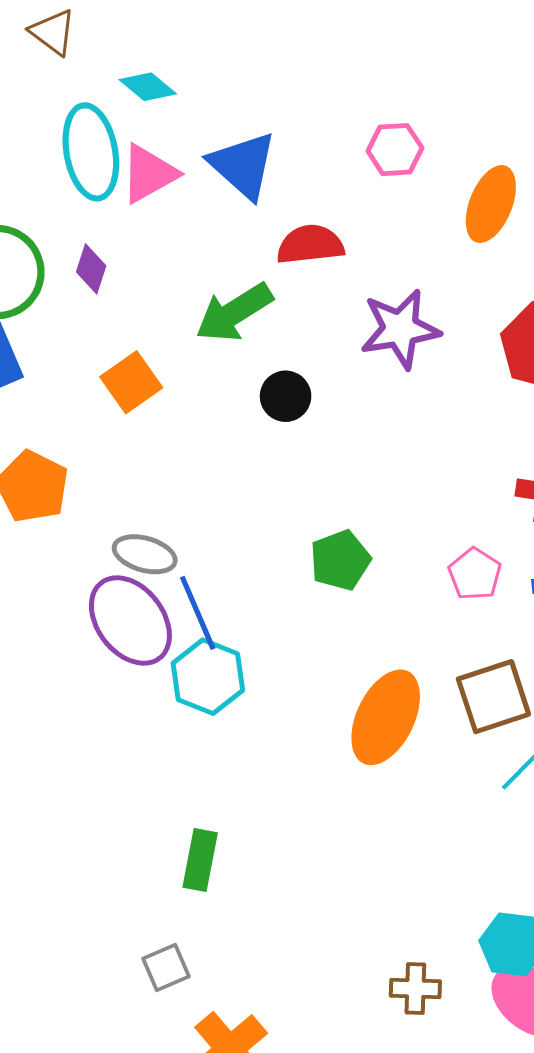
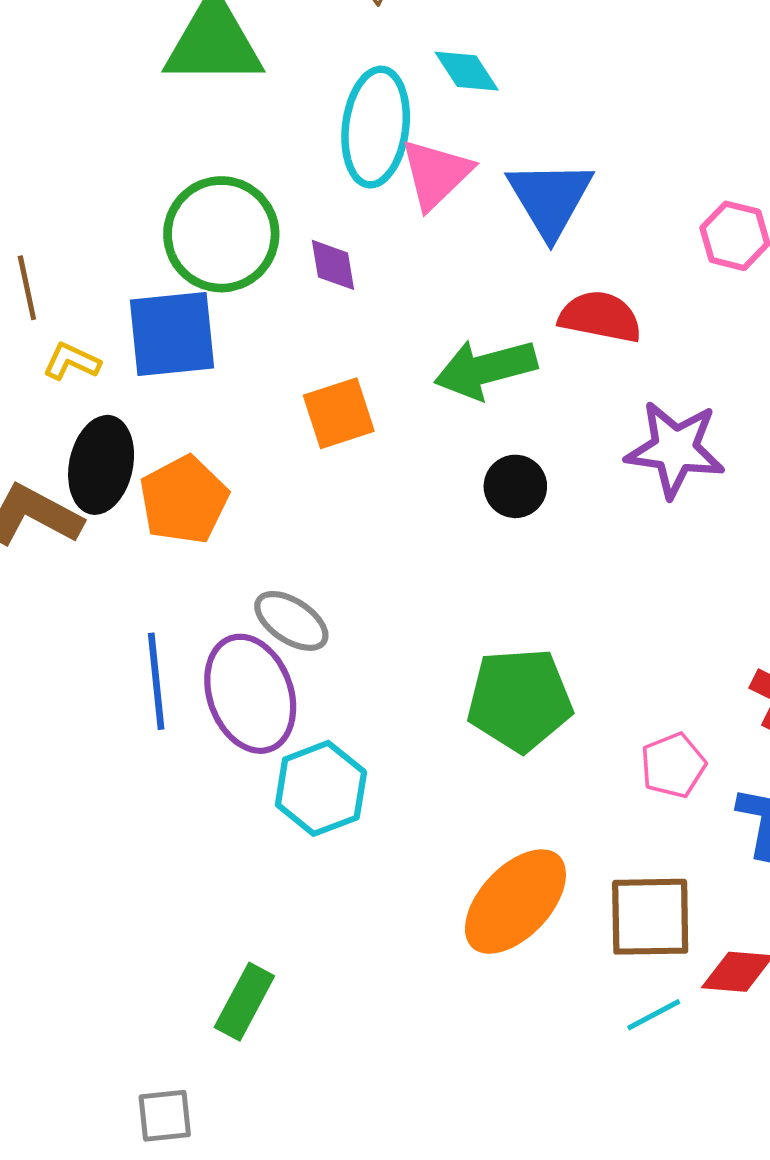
pink triangle: (149, 174) -> (436, 174), turned -32
purple diamond: (91, 269) -> (333, 265), turned -45
green pentagon: (340, 560) -> (520, 700), size x1.4
blue line: (198, 613) -> (156, 681), moved

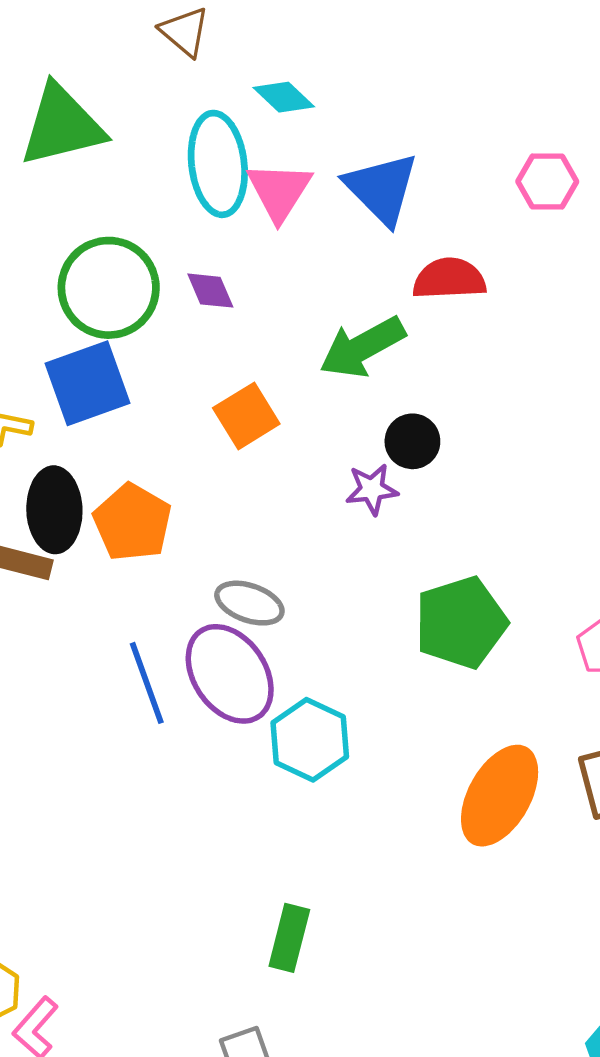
purple star: (675, 449) -> (372, 489), moved, size x0.6

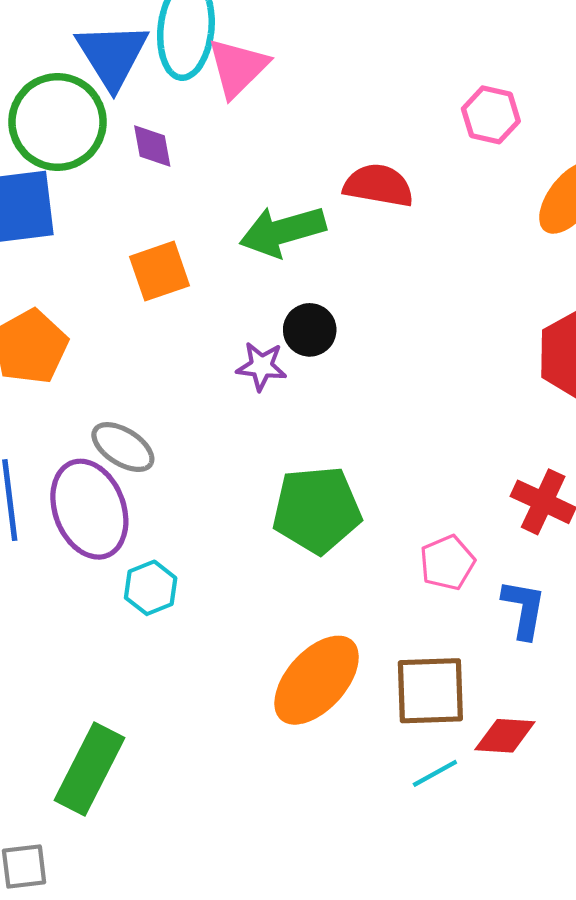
blue triangle: (382, 188) -> (112, 55), moved
cyan hexagon: (310, 740) -> (151, 588), size x0.7
green rectangle: (289, 938) -> (89, 769), size x1.4

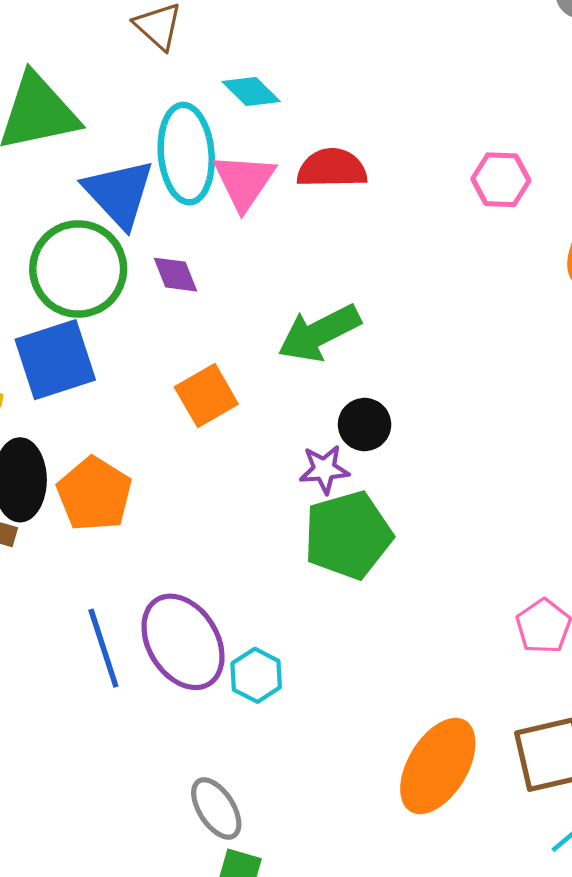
red semicircle: (379, 185) -> (332, 168), moved
gray ellipse: (123, 447) -> (216, 808), moved, turned 36
green pentagon: (317, 510) -> (348, 535), moved
cyan hexagon: (151, 588) -> (256, 675), moved

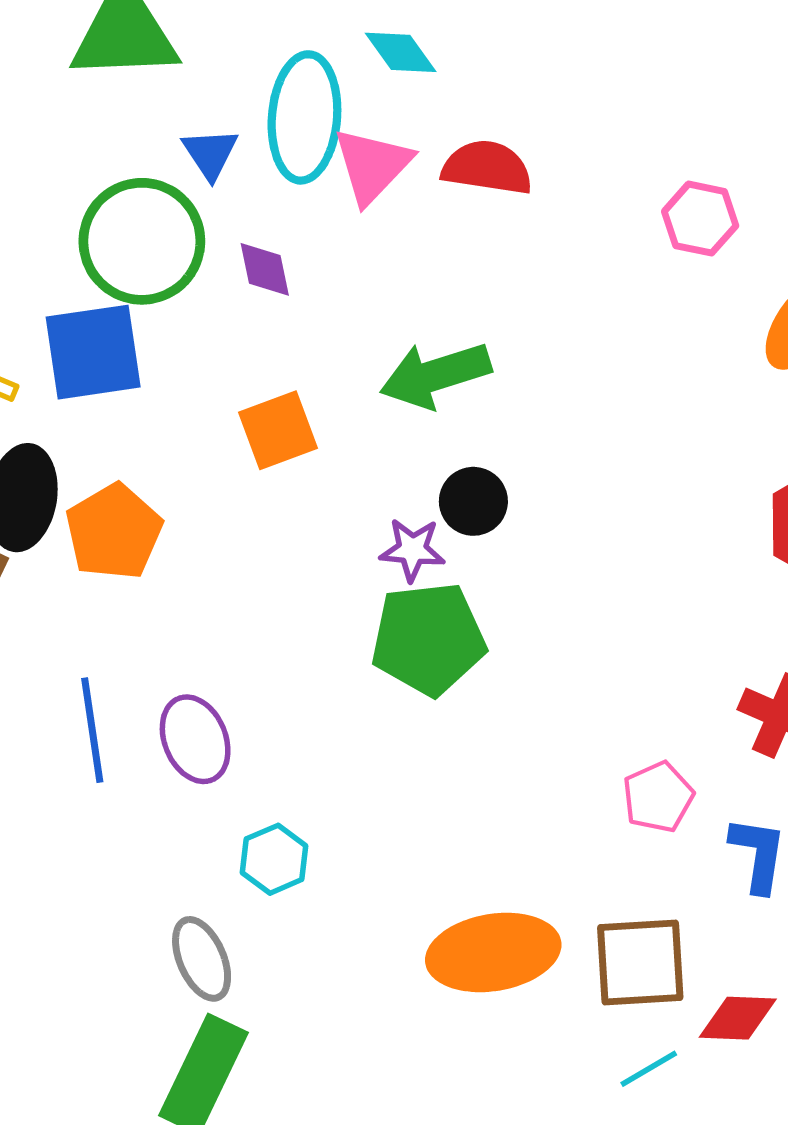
blue triangle: (119, 193) -> (210, 154), size x0.6
purple ellipse: (183, 642) -> (195, 739), size x0.7
cyan hexagon: (256, 675) -> (274, 859), moved
orange ellipse: (438, 766) -> (493, 952), turned 40

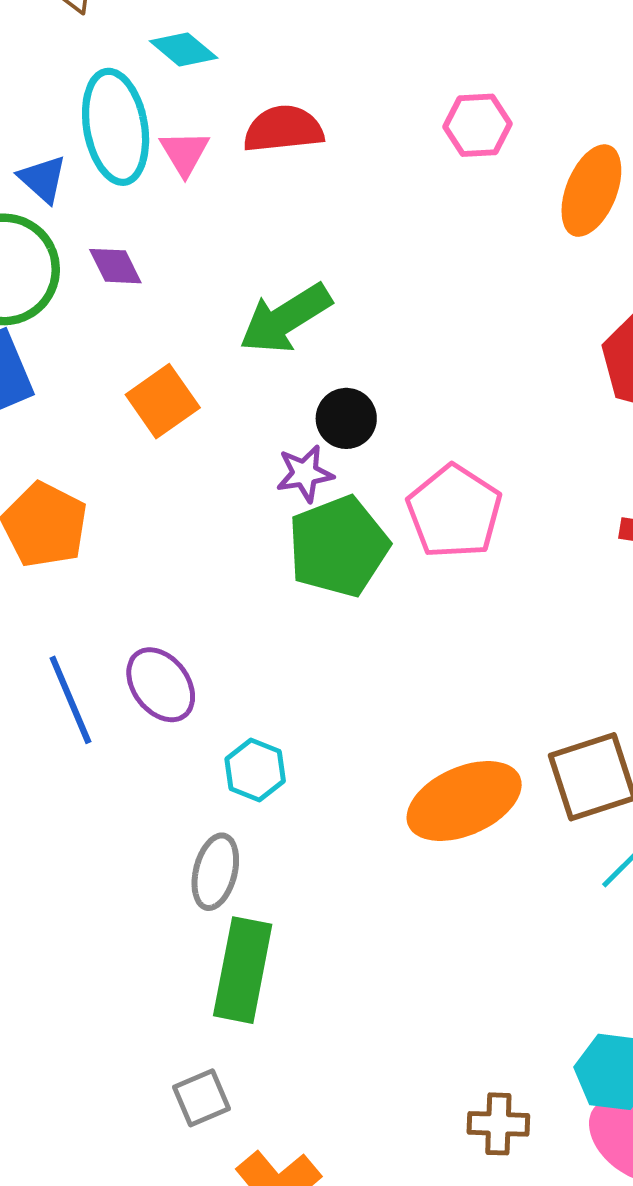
pink triangle: (372, 165) -> (184, 153), size x0.7
pink pentagon: (658, 797) -> (454, 512), moved, size x1.5
gray ellipse: (202, 959) -> (215, 872), turned 52

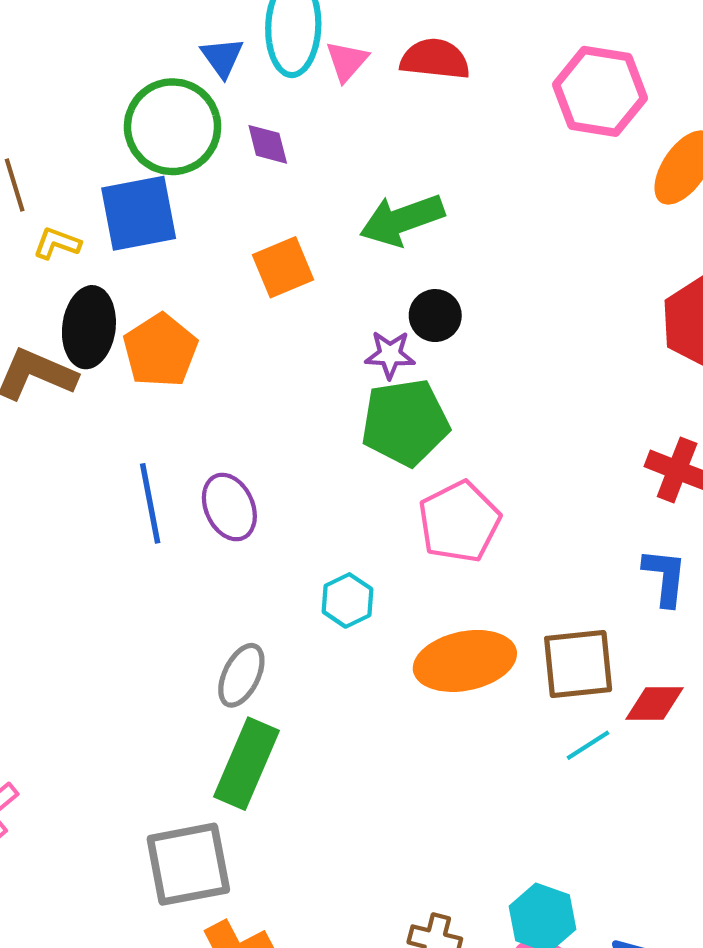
pink hexagon: (478, 125) -> (600, 91), size x1.6
pink pentagon: (454, 512) -> (459, 522), moved
cyan hexagon: (255, 770) -> (348, 600), moved
gray square: (201, 1098) -> (188, 864), size x1.8

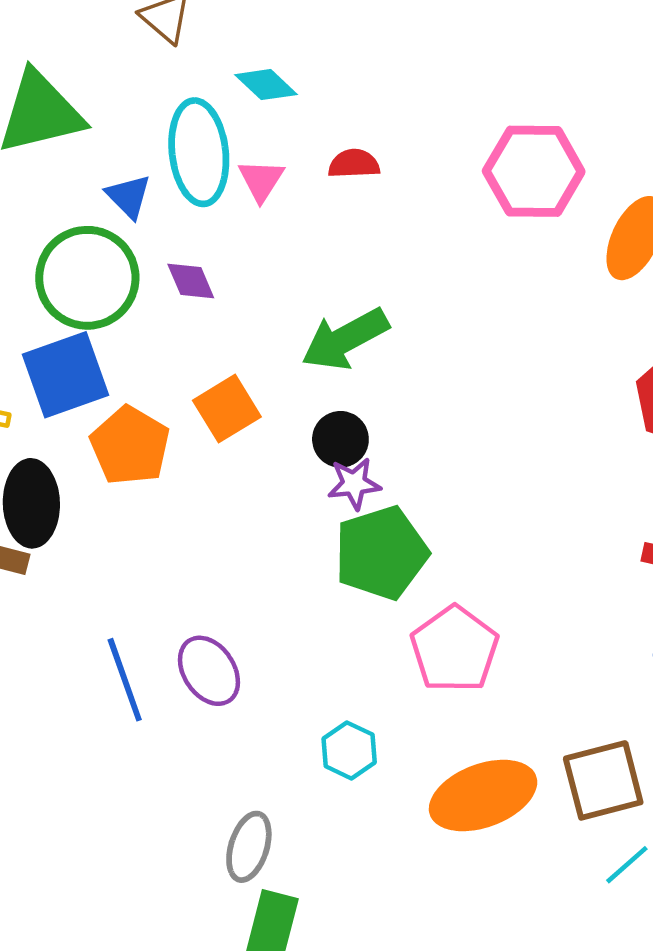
red semicircle: (435, 59) -> (354, 164), size x0.7
black circle: (435, 316) -> (340, 439), moved
orange pentagon: (160, 350) -> (130, 446), moved

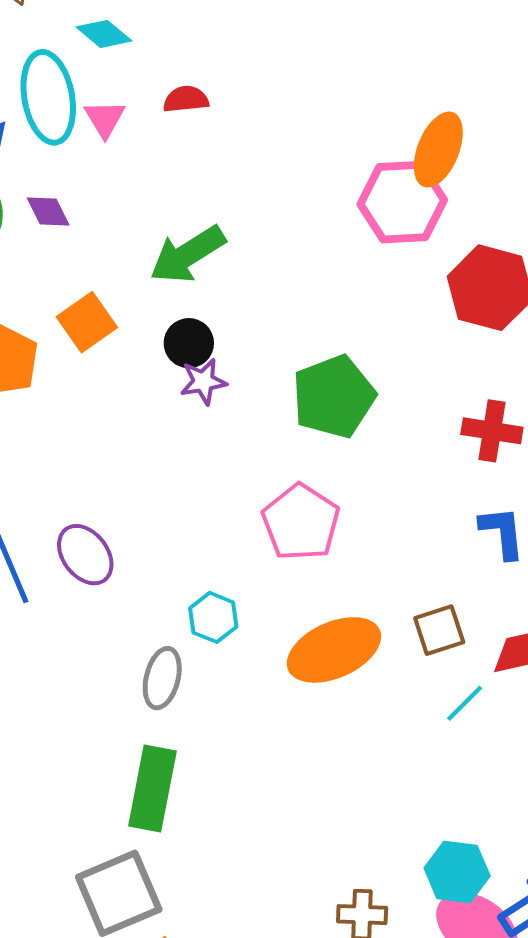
pink hexagon: (534, 171) -> (402, 202), moved
green pentagon: (381, 553) -> (334, 397), moved
brown square: (603, 780) -> (439, 630), size x0.7
gray ellipse: (249, 847) -> (162, 678), moved

